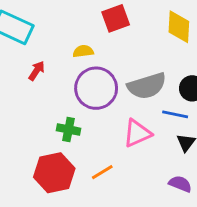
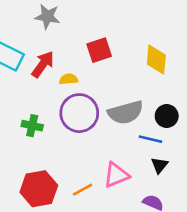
red arrow: (37, 71) -> (43, 64), moved, size x1.5
green cross: (69, 129) -> (32, 126), moved
pink triangle: (137, 133) -> (116, 175), moved

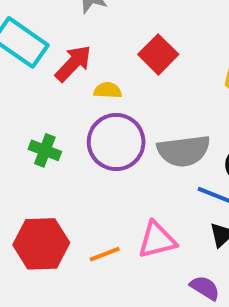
red square: (99, 50) -> (158, 54), turned -35

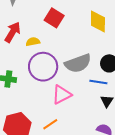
pink triangle: (157, 240) -> (62, 95), moved

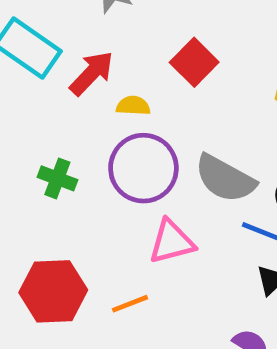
gray semicircle: (78, 63) -> (225, 179), turned 36

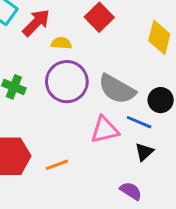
pink triangle: (172, 242) -> (105, 130), moved

